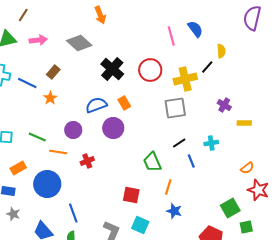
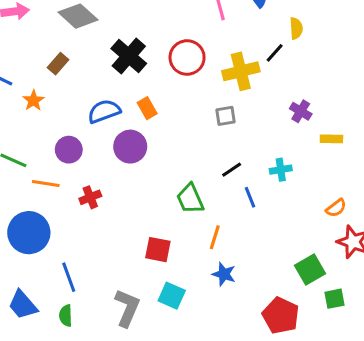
brown rectangle: (53, 72) -> (58, 64), moved
gray square: (175, 108) -> (225, 116), size x0.6

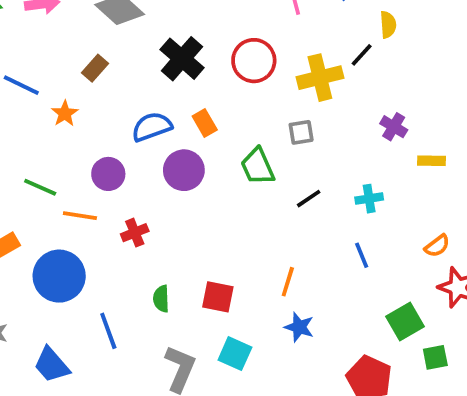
blue line: (250, 197) -> (362, 255), moved
green trapezoid: (190, 199) -> (258, 166), moved
green semicircle: (66, 316) -> (161, 299), moved

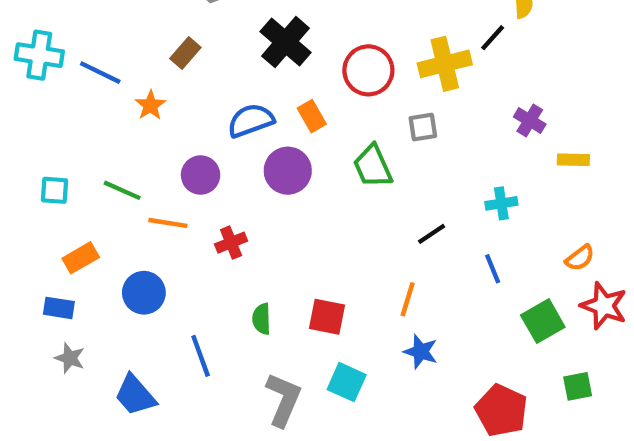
red circle: (254, 61) -> (368, 70), moved
black line: (309, 199) -> (432, 234), moved
blue circle: (59, 276) -> (144, 293), size x0.7
green square: (405, 321) -> (543, 321), moved

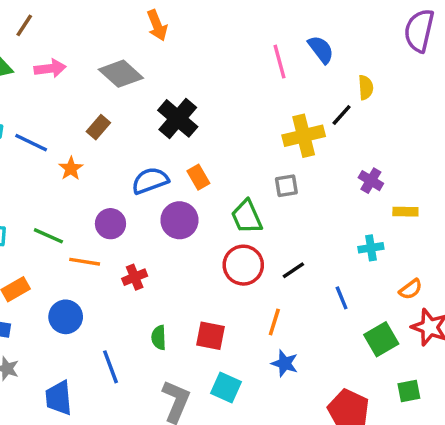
red circle: (368, 70) -> (243, 265), moved
cyan cross: (501, 203) -> (371, 248), moved
blue trapezoid: (135, 395) -> (59, 398), turned 36

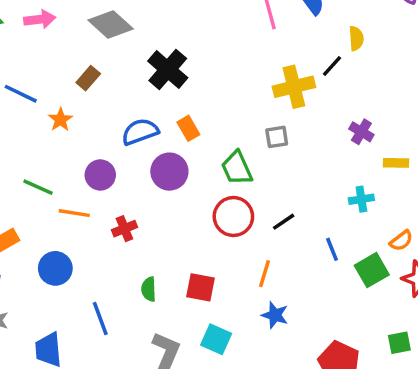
green square: (381, 339) -> (372, 270), moved

